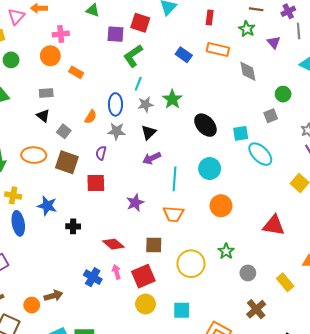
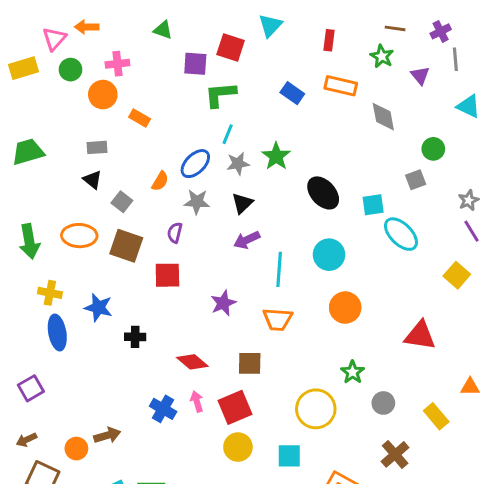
green L-shape: (133, 56) -> (220, 95), turned 30
green circle: (11, 60) -> (70, 70), moved
blue ellipse: (115, 104) -> (195, 164), turned 45
yellow circle: (191, 264) -> (316, 409), moved

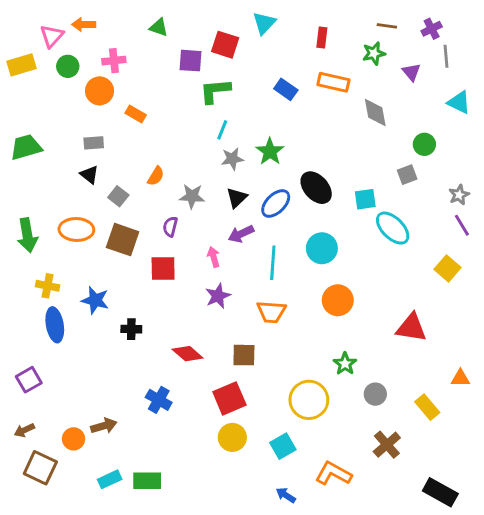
green star: (382, 56) -> (374, 53), turned 30
blue ellipse: (195, 164) -> (276, 203), moved
pink arrow: (197, 402) -> (214, 257), moved
cyan square: (289, 456) -> (283, 446), turned -30

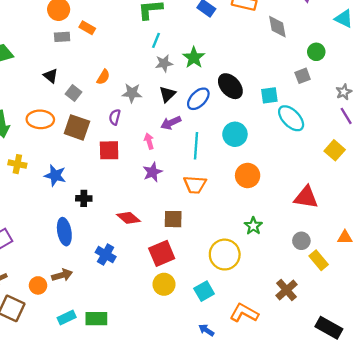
gray rectangle: (94, 143) -> (62, 37), moved
blue ellipse: (55, 325) -> (64, 232), moved
gray circle: (375, 394) -> (301, 241), moved

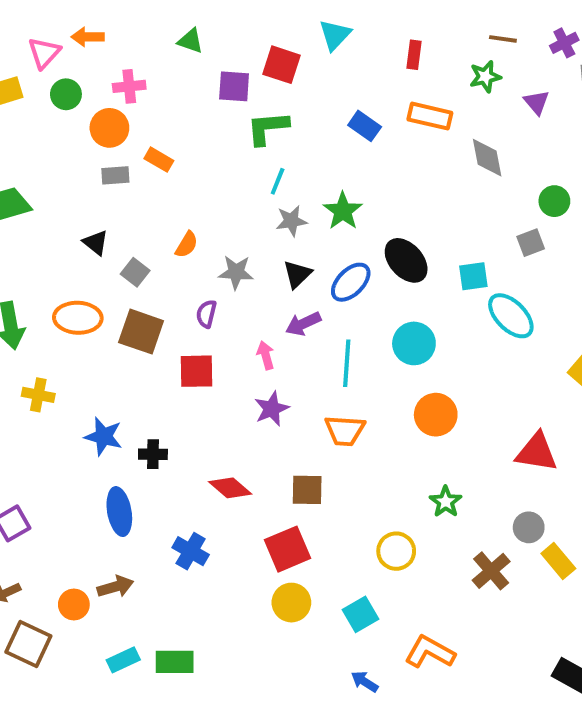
blue star: (55, 175) -> (104, 436), moved
yellow circle: (225, 255) -> (396, 551), size x0.7
brown cross: (287, 290) -> (491, 571), moved

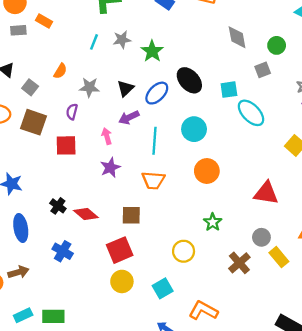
gray diamond: (487, 158) -> (237, 37), moved
cyan line: (278, 181) -> (94, 42), moved
gray star: (291, 221) -> (122, 40), moved
black cross: (153, 454) -> (58, 206), moved, turned 35

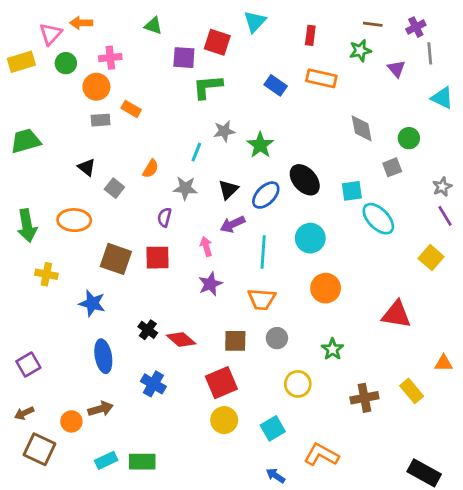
cyan line: (94, 42) -> (196, 152), moved
brown square: (34, 122) -> (116, 259), moved
gray circle: (261, 237) -> (277, 338), moved
brown cross: (239, 263) -> (364, 398), turned 30

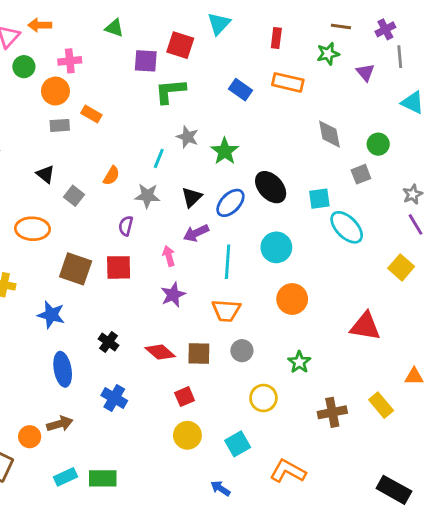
gray star: (224, 131) -> (187, 137), turned 30
red diamond: (181, 340) -> (160, 352), moved
red square: (221, 383) -> (185, 397), size x0.6
blue arrow: (276, 476) -> (220, 488), moved

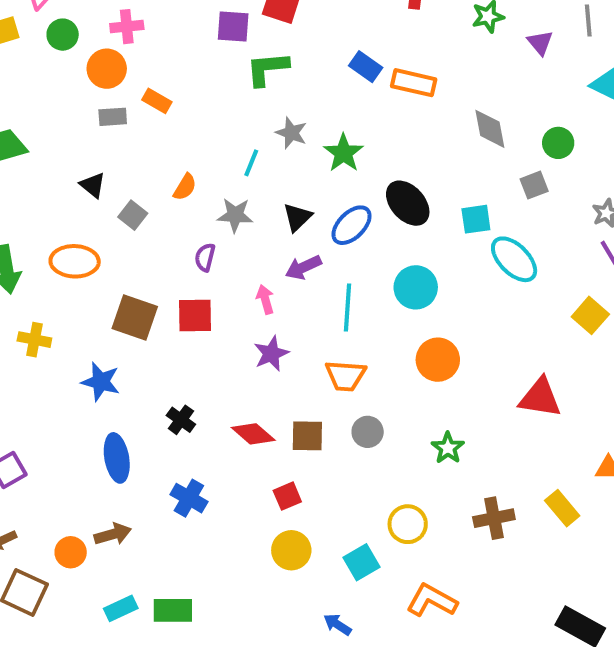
orange rectangle: (288, 82) -> (414, 83), moved
yellow circle: (263, 398) -> (408, 524), moved

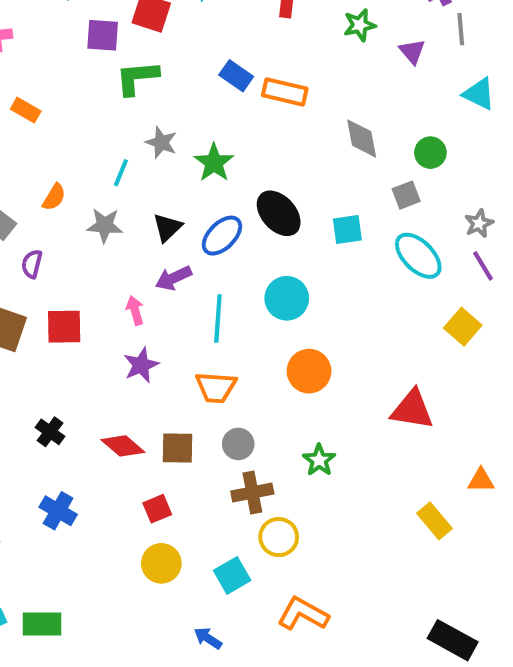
purple semicircle: (205, 257) -> (32, 264), moved
cyan ellipse: (514, 259) -> (418, 256), moved
brown cross: (494, 518) -> (252, 493), moved

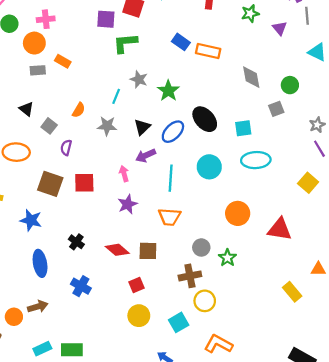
cyan ellipse: (418, 256) -> (256, 160), moved, turned -48
orange circle: (309, 371) -> (238, 213), moved
gray circle: (238, 444) -> (201, 247), moved

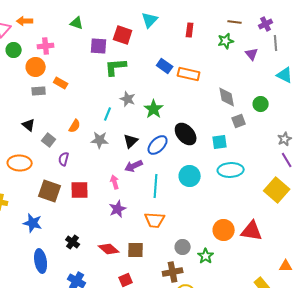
gray square: (276, 109) -> (239, 121), moved
yellow square: (308, 183) -> (277, 190), size x1.4
orange circle: (238, 213) -> (224, 230), moved

